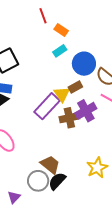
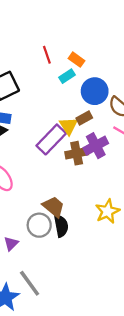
red line: (43, 16) -> (47, 55), moved
orange rectangle: (61, 30) -> (77, 60), moved
black semicircle: (57, 181) -> (61, 226), turned 126

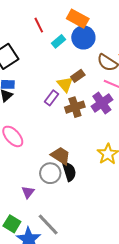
orange rectangle: (77, 60) -> (78, 19), moved, size x1.5
blue circle: (95, 91) -> (83, 37), moved
purple rectangle: (51, 139) -> (52, 98), size x0.6
purple cross: (96, 146) -> (102, 103), moved

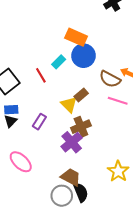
red line: (39, 25) -> (41, 75), moved
purple rectangle: (52, 98) -> (39, 122), moved
purple cross: (102, 103) -> (72, 142), moved

